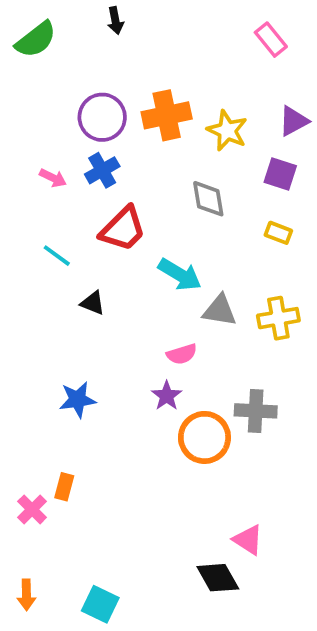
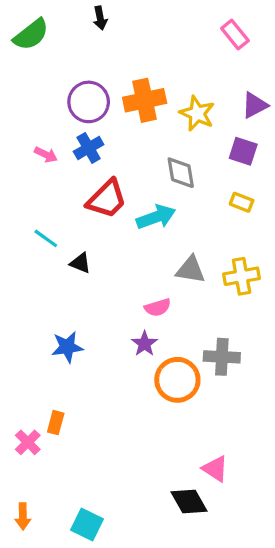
cyan line: (57, 256) -> (46, 238), moved
cyan arrow: (180, 275) -> (156, 217), moved, turned -51

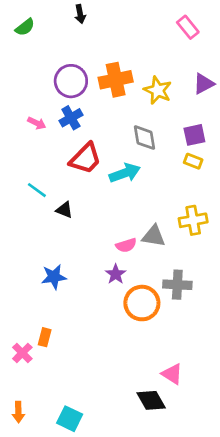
green semicircle: (31, 35) -> (25, 27), size x0.7
purple square: (243, 151) -> (194, 135), moved, turned -30
gray triangle: (191, 270) -> (154, 236), moved

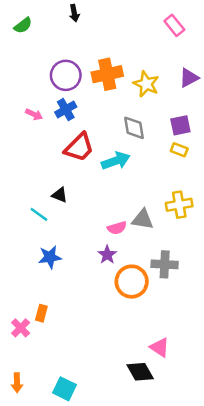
cyan line: (37, 190) -> (39, 214), moved

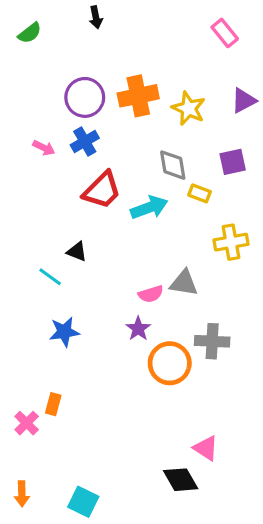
yellow rectangle: (179, 150) -> (200, 193), moved
yellow cross: (179, 205) -> (231, 242), moved

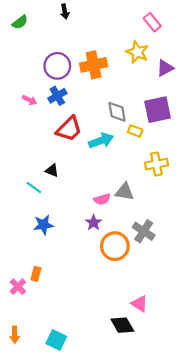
yellow star: (189, 108) -> (137, 52), moved
purple square: (233, 162) -> (158, 110), size x1.5
gray cross: (212, 341) -> (144, 231), turned 30

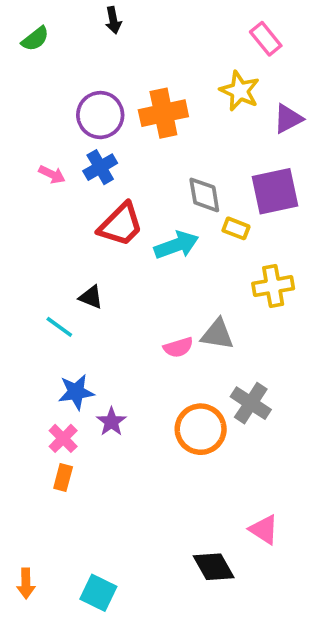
purple star: (94, 223) -> (111, 422), moved
pink cross: (18, 287) -> (63, 438), moved
pink triangle: (139, 304) -> (264, 530), moved

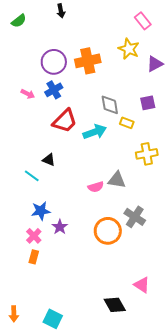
purple square: (275, 191) -> (148, 103), size x0.6

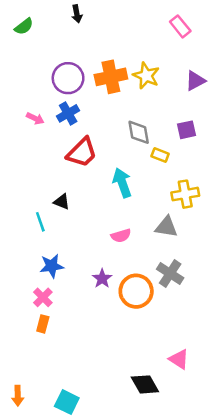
yellow star: (129, 49) -> (146, 76), moved
cyan arrow: (95, 132) -> (122, 183), moved, turned -90
cyan line: (32, 176) -> (40, 222), turned 35
gray triangle: (117, 180) -> (166, 227), moved
purple star: (60, 227) -> (102, 279), moved

